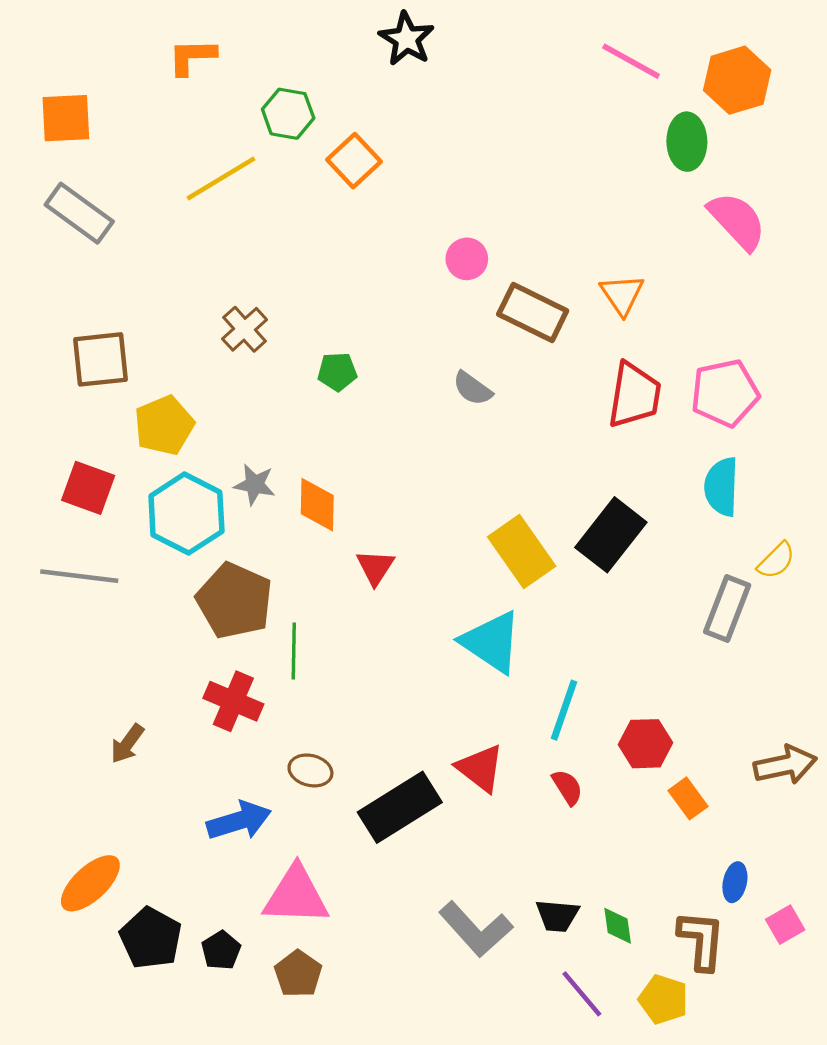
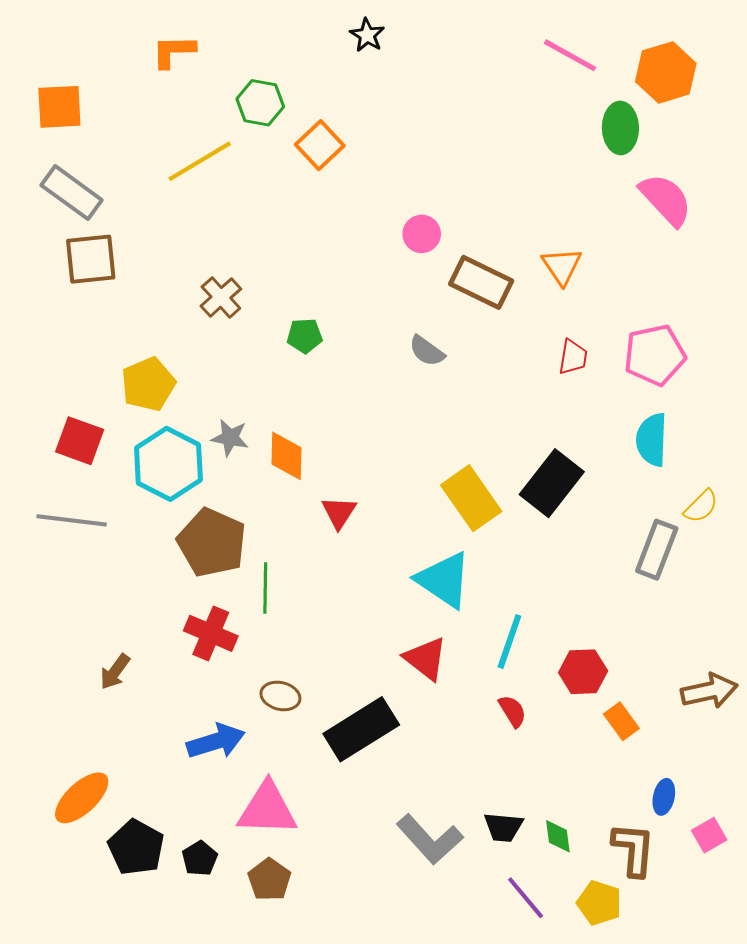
black star: (407, 39) -> (367, 35), size x0.7
brown square: (100, 359) -> (91, 259), moved
red trapezoid: (634, 395) -> (573, 357), size x0.6
red triangle: (480, 768) -> (426, 659), moved

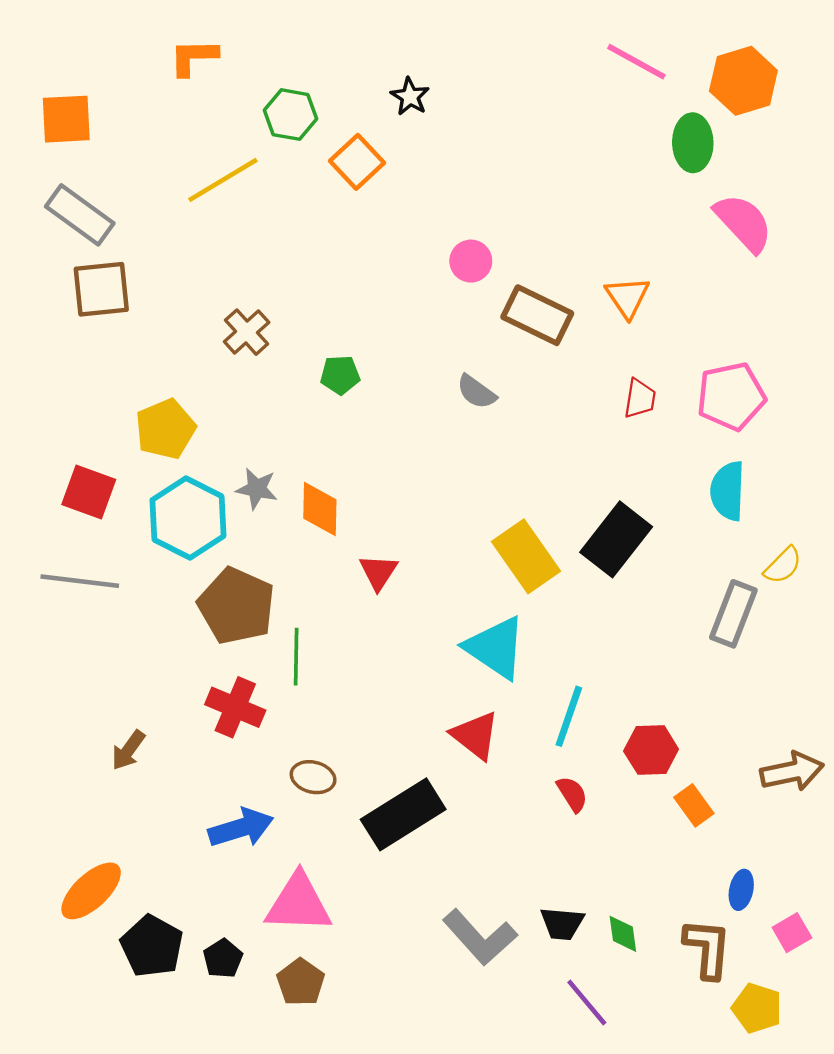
black star: (367, 35) -> (410, 97), moved
yellow pentagon: (599, 903) -> (757, 1008), moved

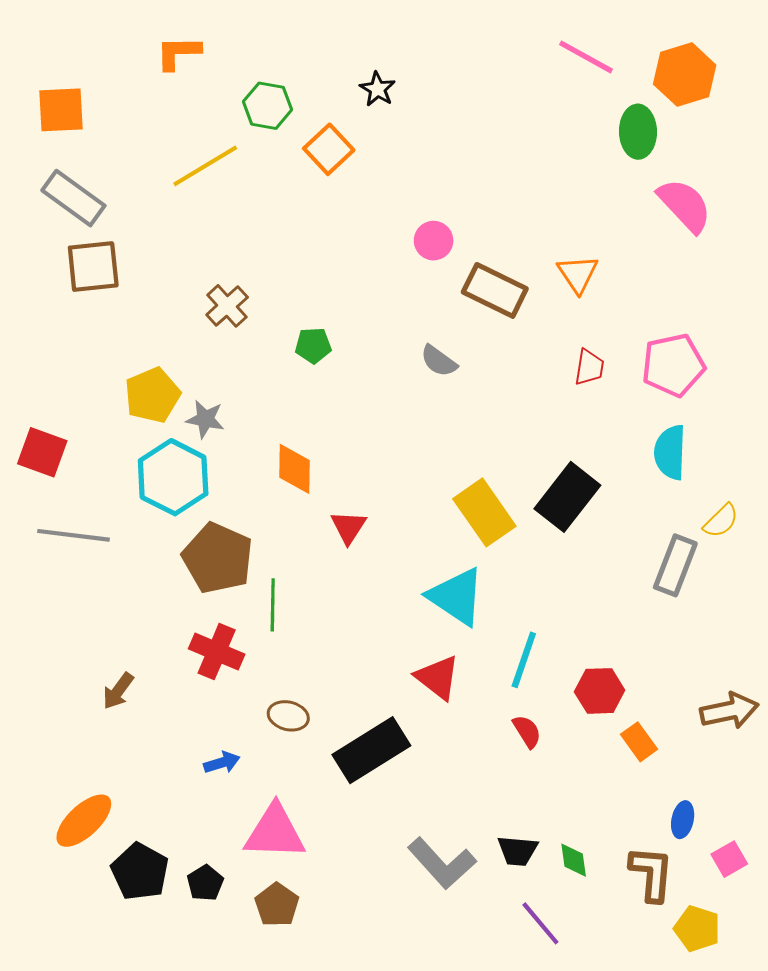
gray star: (257, 489) -> (205, 419), moved
red square: (89, 492) -> (42, 452), moved
blue arrow: (241, 828) -> (222, 763), size x0.6

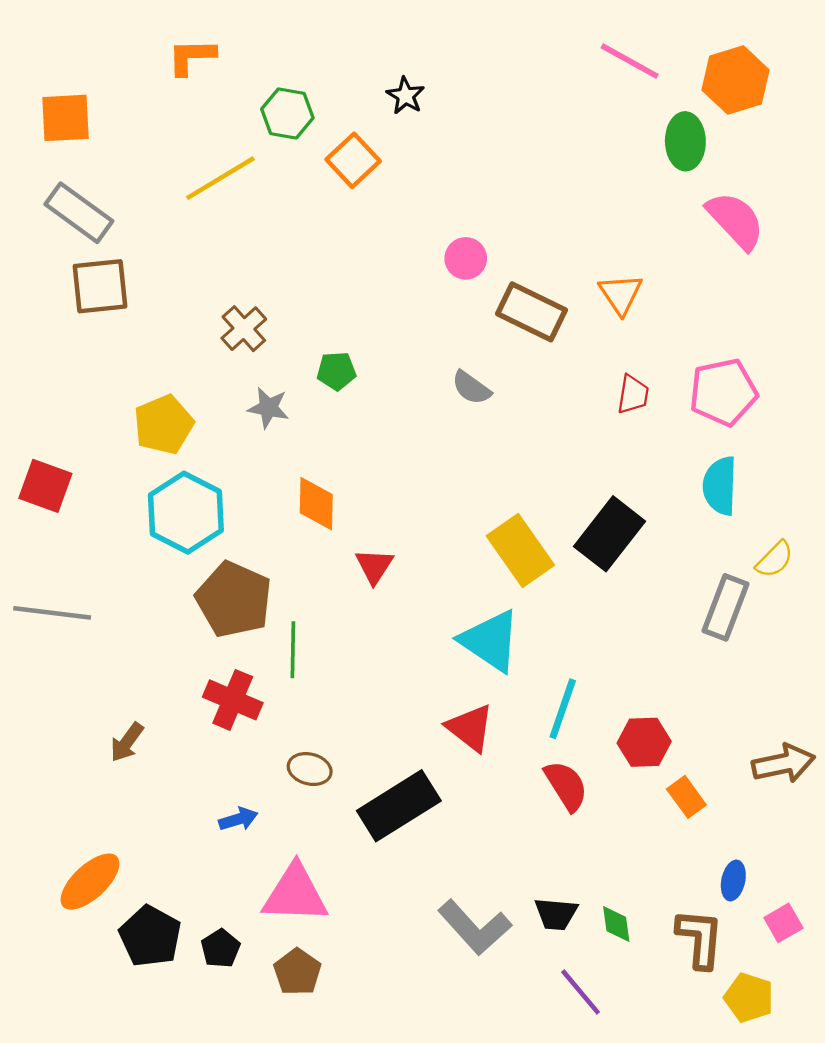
gray star: (205, 419) -> (268, 408), moved
gray line: (73, 535) -> (52, 613), moved
red semicircle: (527, 731) -> (566, 786), size x1.4

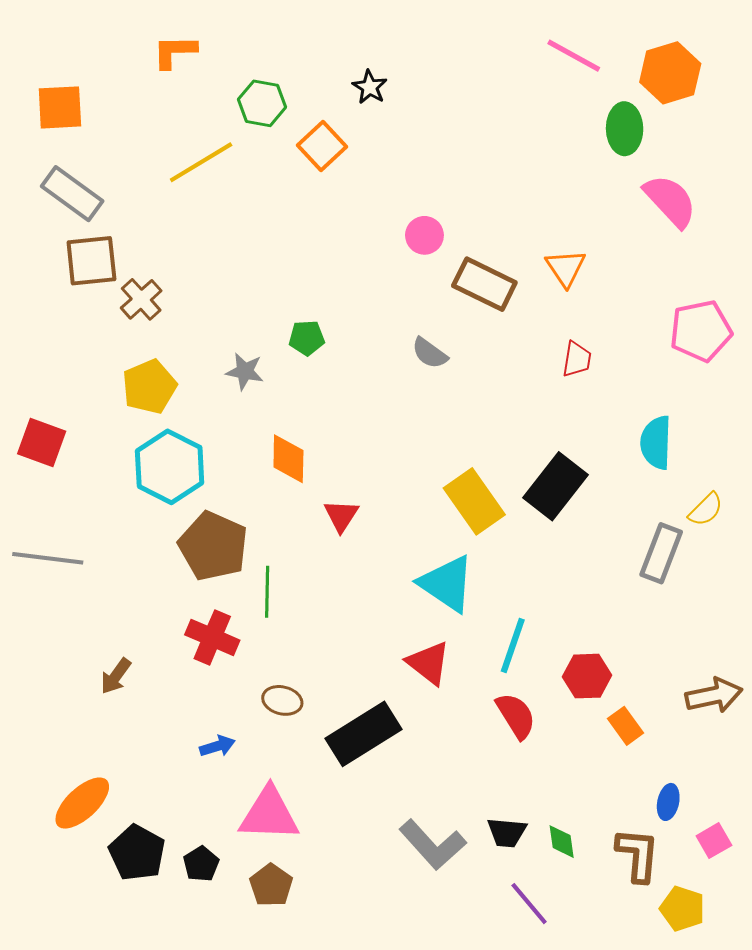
brown cross: (244, 329) -> (141, 299), moved
pink pentagon: (723, 392) -> (701, 331), moved

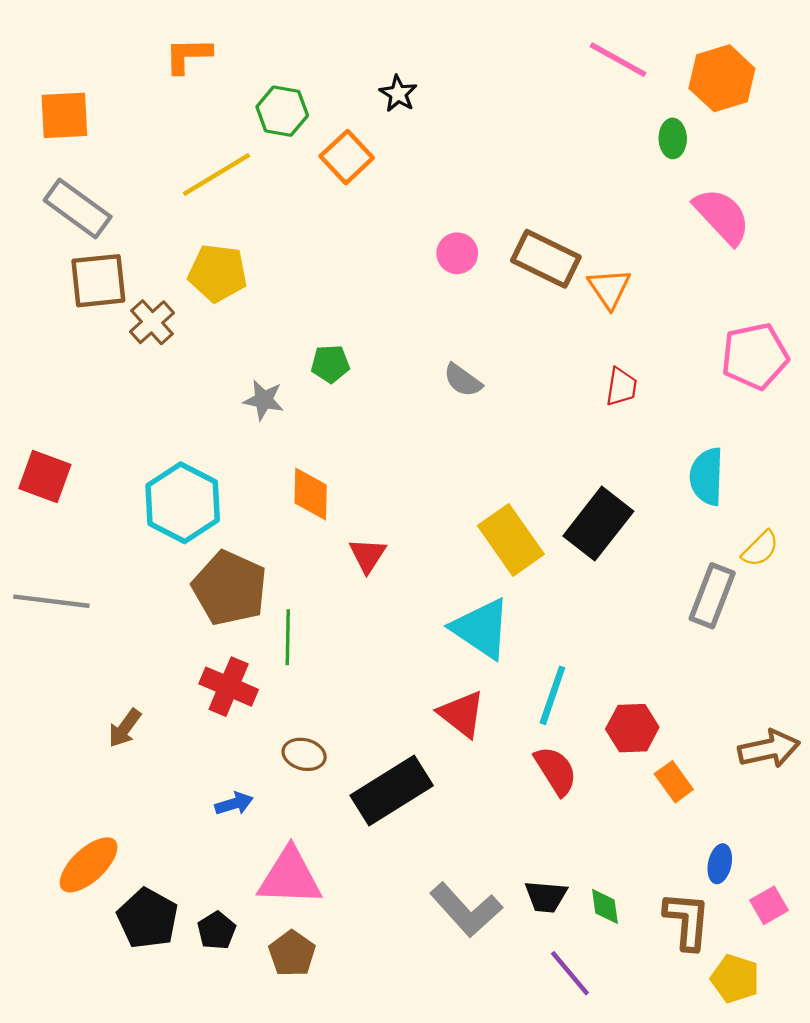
green ellipse: (625, 129) -> (673, 138), size x0.7
brown rectangle: (484, 284) -> (546, 259), moved
yellow pentagon: (149, 387) -> (218, 273), moved, turned 30

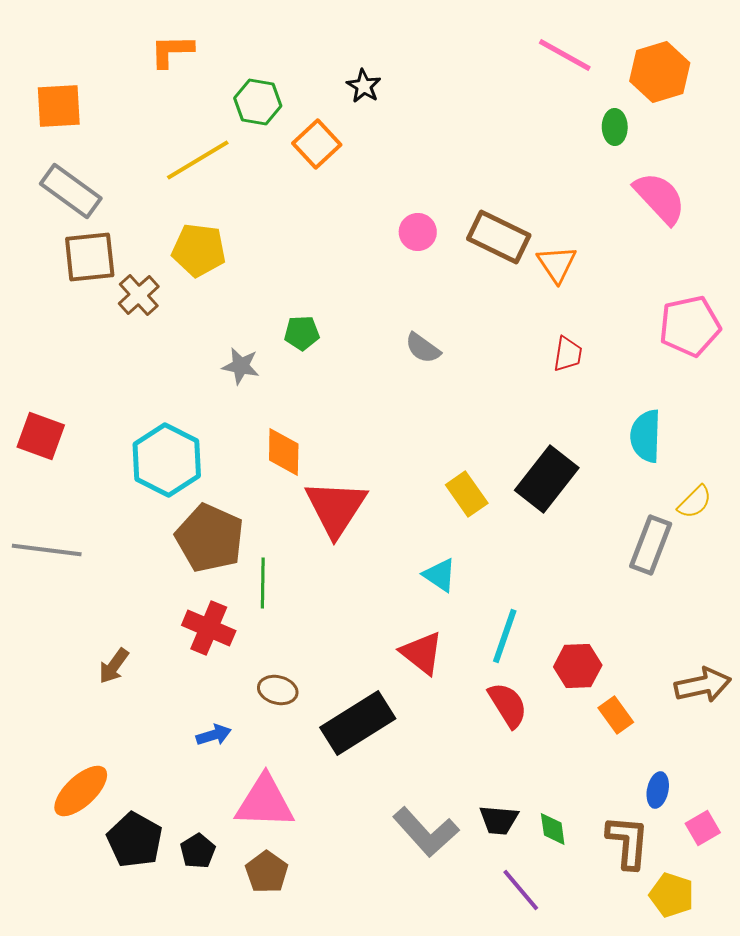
yellow rectangle: (511, 540) -> (467, 494), size x0.7
red triangle: (368, 555) -> (336, 508), size x1.8
cyan triangle: (481, 629) -> (440, 575), size x0.6

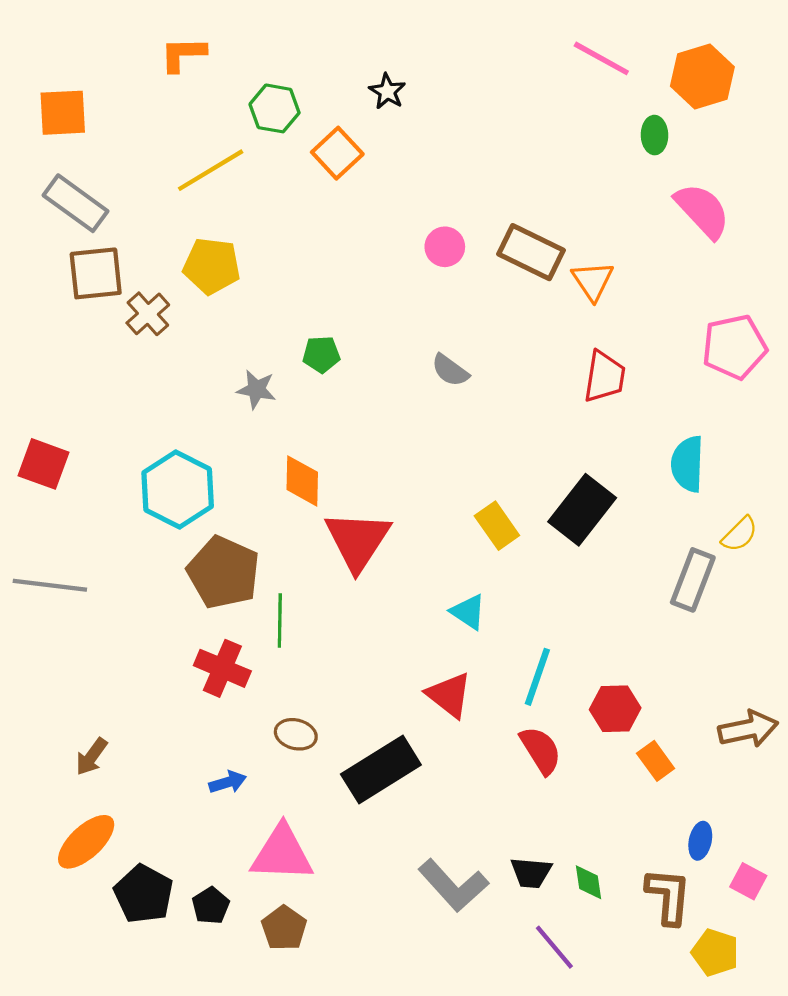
red trapezoid: (568, 354) -> (604, 377), size x1.4
brown arrow: (114, 666) -> (91, 757), moved
pink square: (703, 828) -> (748, 881), turned -32

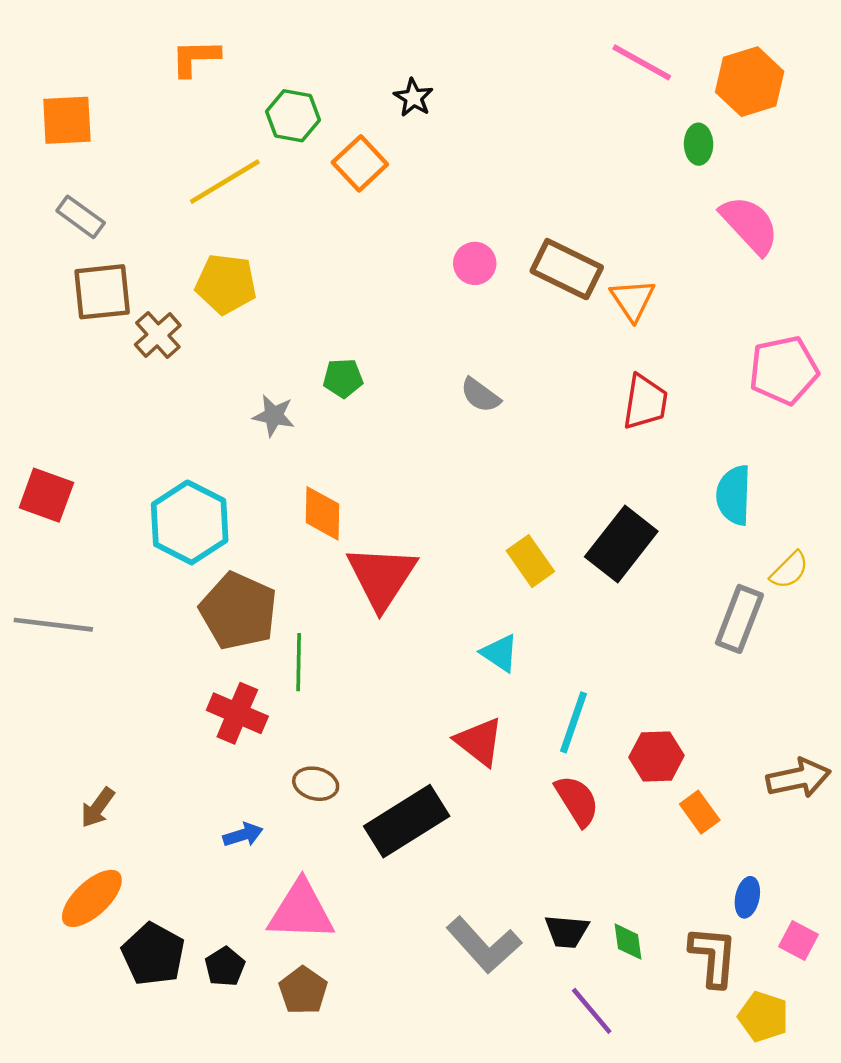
gray rectangle: (75, 203) -> (81, 217), size x0.7

